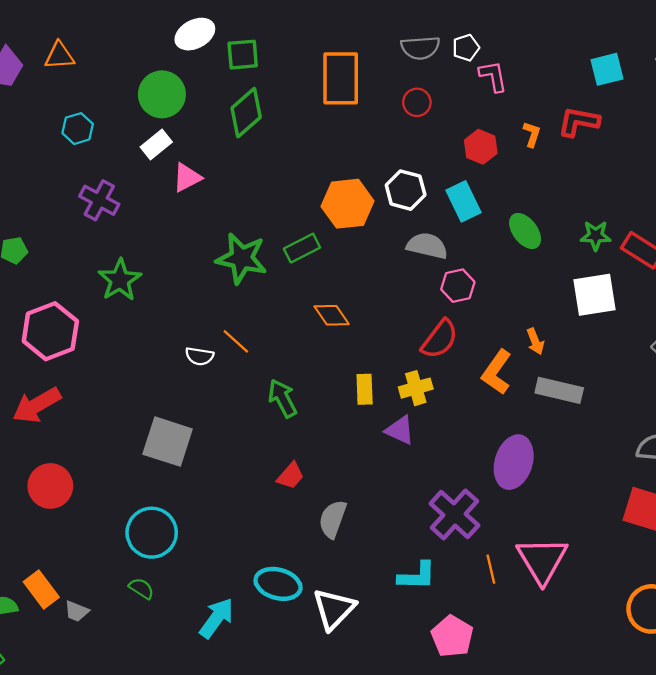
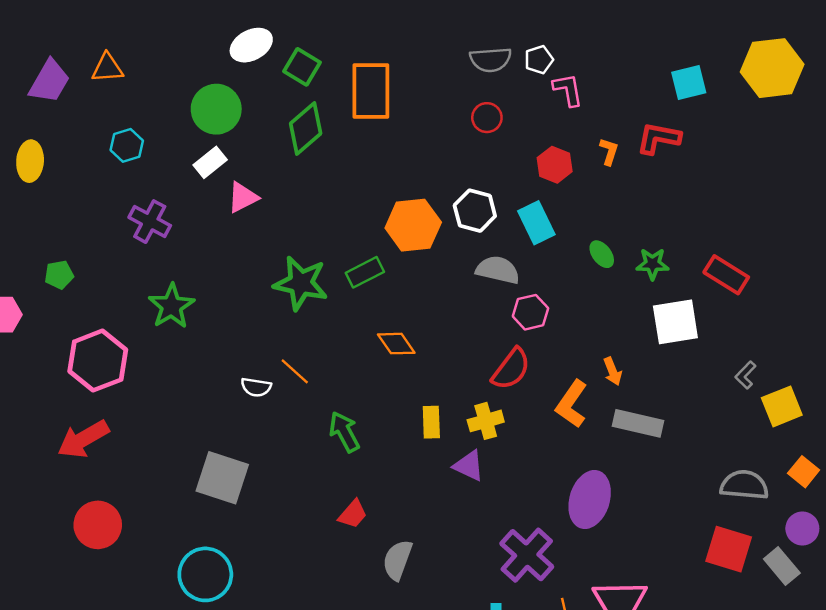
green square: (243, 55) -> (302, 67), turned 36
orange rectangle: (341, 78) -> (371, 91), moved
green ellipse: (525, 231) -> (602, 254), size x0.7
green star: (596, 236) -> (652, 264), moved

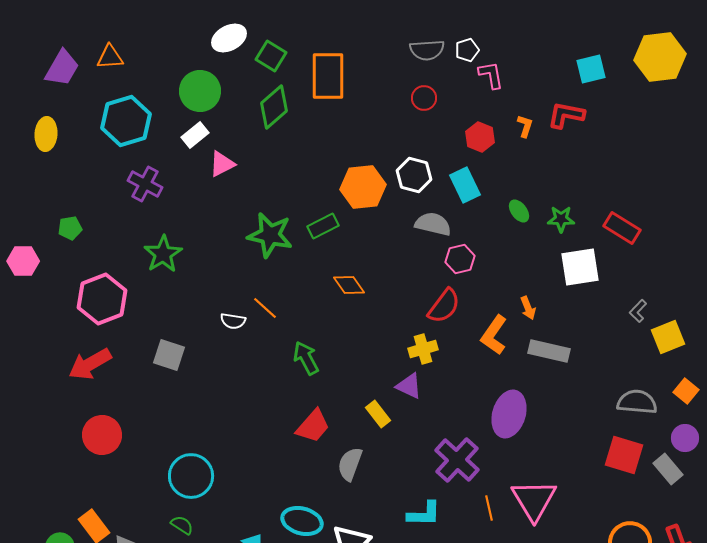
cyan hexagon: (127, 145) -> (126, 121), size x1.8
yellow rectangle: (431, 422) -> (378, 414), moved, turned -36
gray square: (222, 478) -> (169, 355), moved, size x0.7
red trapezoid: (353, 514) -> (313, 426), size x1.4

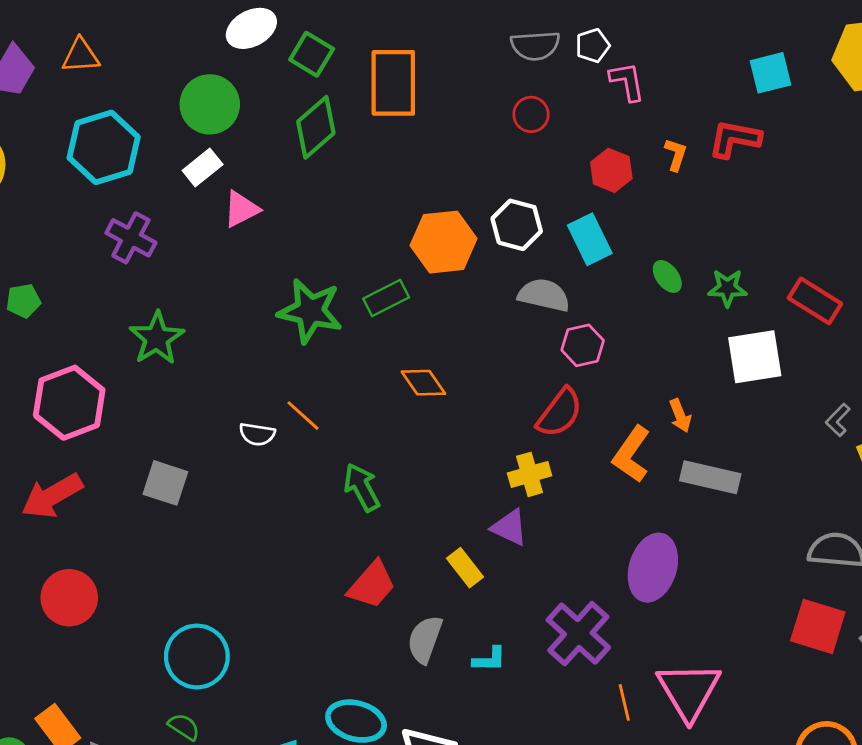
cyan L-shape: (424, 514) -> (489, 659), moved, size x0.7

